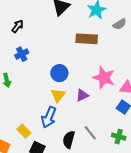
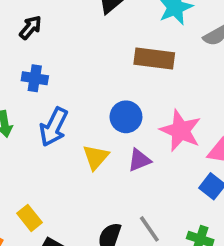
blue cross: (22, 54) -> (35, 78), turned 32
blue circle: (59, 73) -> (126, 117), moved
blue arrow: (49, 117) -> (54, 127), moved

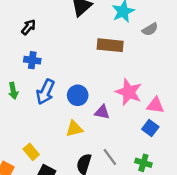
blue circle: (126, 117) -> (78, 95), moved
yellow triangle: (96, 157) -> (74, 129), moved, turned 36
purple triangle: (139, 160) -> (102, 112), turned 35

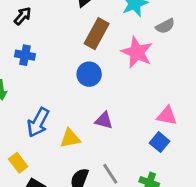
brown rectangle: (110, 45) -> (97, 34), moved, turned -70
blue arrow: (45, 92) -> (38, 122), moved
pink star: (129, 92) -> (137, 52), moved
blue circle: (78, 95) -> (89, 74), moved

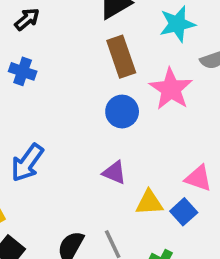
brown rectangle: (97, 34) -> (121, 57), turned -56
blue circle: (89, 74) -> (122, 112), moved
yellow triangle: (70, 138) -> (149, 203), moved

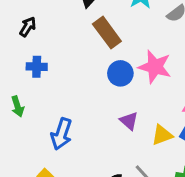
pink star: (171, 89) -> (155, 67), moved
purple triangle: (114, 173) -> (129, 121), turned 36

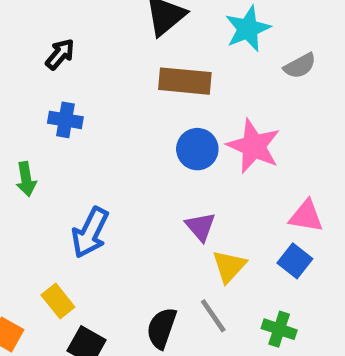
brown rectangle: (107, 33) -> (185, 81), turned -56
yellow triangle: (162, 135) -> (229, 266), moved, turned -35

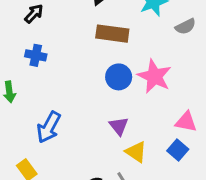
yellow triangle: (229, 266) -> (136, 152), turned -40

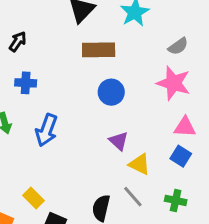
gray semicircle: (186, 27) -> (178, 46), moved
pink star: (154, 76) -> (173, 83), moved
blue arrow: (49, 127) -> (46, 130), moved

